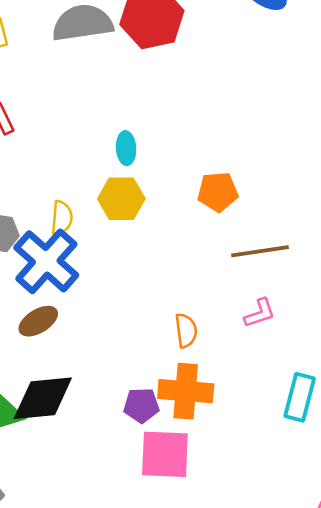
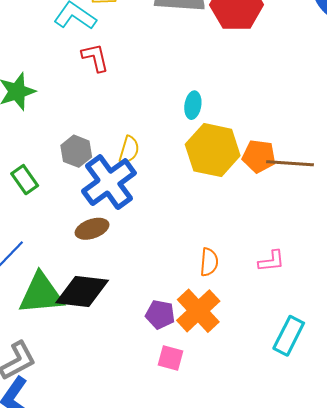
yellow hexagon: (121, 199) -> (213, 150), moved, size x1.4
brown line: (260, 251) -> (290, 163), moved
orange cross: (186, 391) -> (198, 311), turned 30
pink square: (165, 454) -> (170, 358), size x0.6

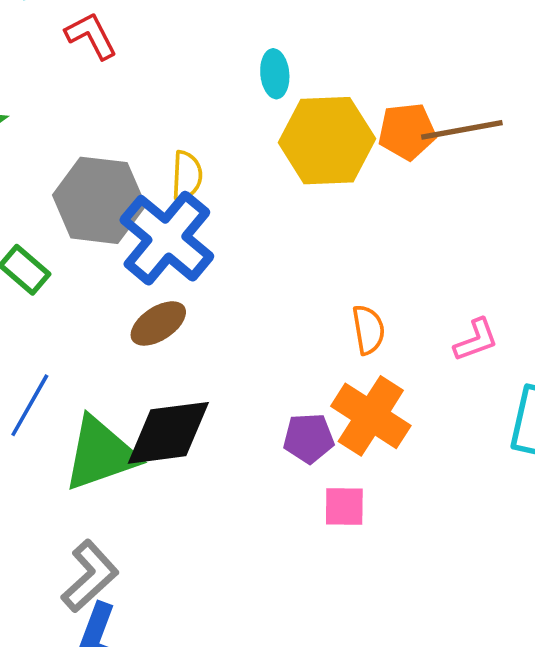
gray hexagon: (76, 151) -> (99, 200), size x1.6
pink L-shape: (271, 261) -> (476, 340), moved

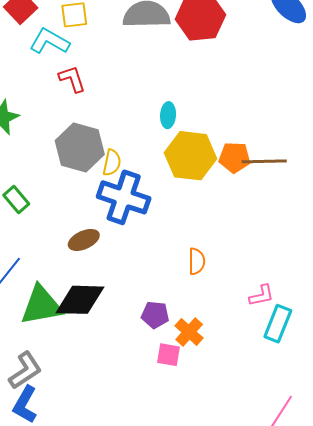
gray hexagon: (99, 200) -> (80, 148), moved
blue cross: (167, 238) -> (124, 197), moved, turned -30
pink L-shape: (476, 340) -> (262, 296), moved
orange cross: (371, 416) -> (189, 332), moved, size x0.7

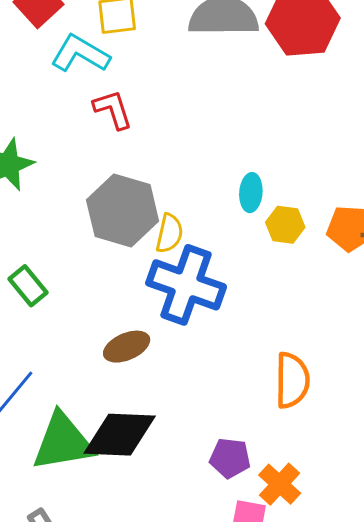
cyan ellipse: (168, 115) -> (251, 193), moved
yellow hexagon: (190, 156) -> (285, 225), size x0.5
orange semicircle: (197, 261) -> (292, 380), size x1.4

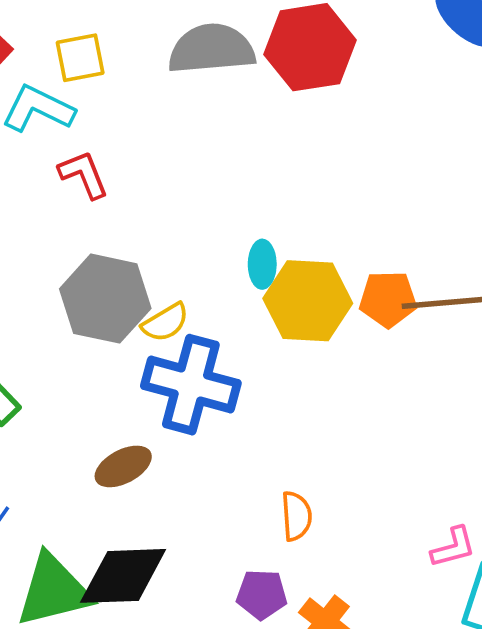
yellow hexagon: (285, 225) -> (308, 301), size x1.8
yellow semicircle: (169, 233) -> (165, 322), turned 51
orange semicircle: (292, 380) -> (296, 516), moved, size x0.7

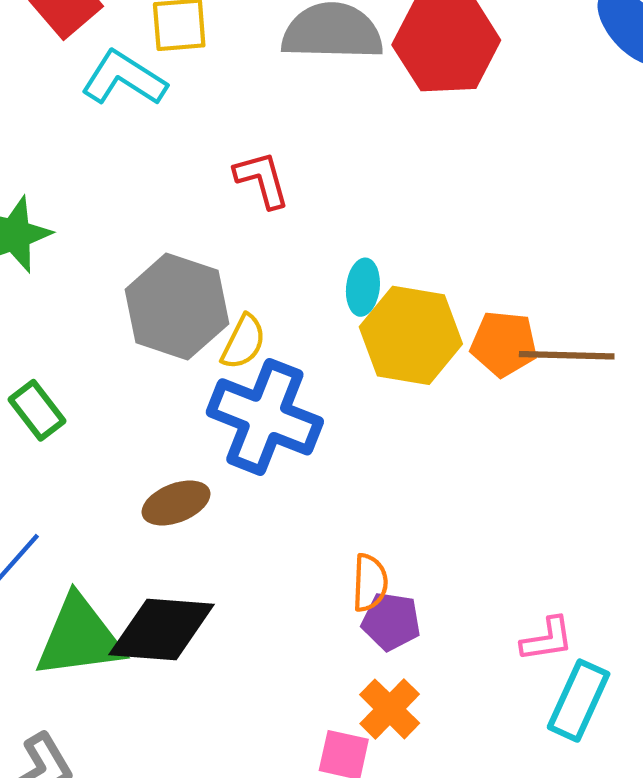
red L-shape: (84, 175) -> (262, 180), moved
yellow semicircle: (165, 322) -> (243, 342), turned -39
purple pentagon: (262, 594) -> (391, 621), moved

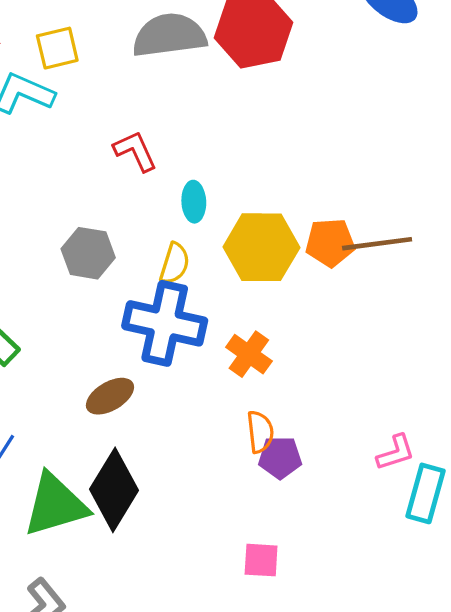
cyan ellipse: (363, 287) -> (194, 202), moved
gray hexagon: (177, 307) -> (88, 253), size x0.7
yellow semicircle: (243, 342) -> (175, 264), moved
black diamond: (162, 630) -> (114, 490), turned -54
orange cross: (390, 709) -> (249, 354), moved

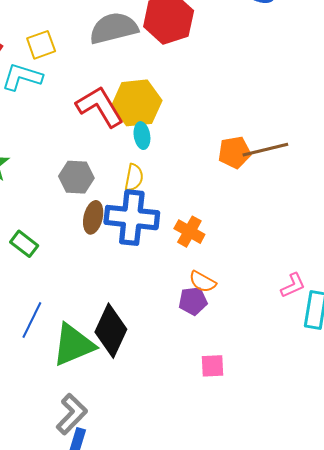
red L-shape: (135, 151) -> (100, 107), size x1.6
yellow hexagon: (261, 247) -> (137, 103), moved
brown ellipse: (110, 396) -> (93, 217), moved, turned -40
orange semicircle: (260, 432) -> (202, 282), turned 132
purple pentagon: (280, 458) -> (193, 301), moved

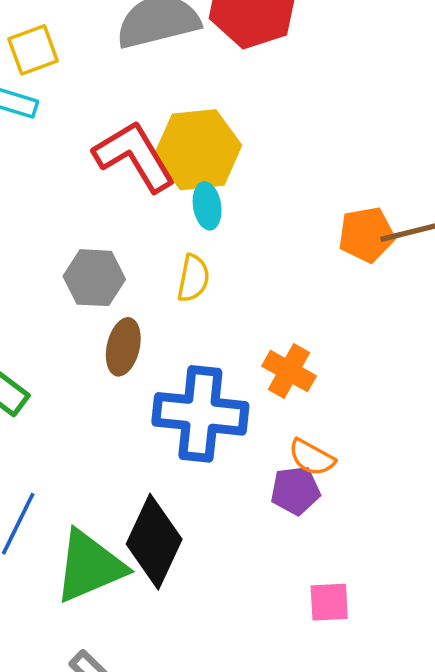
blue cross: (132, 218) -> (200, 414), moved

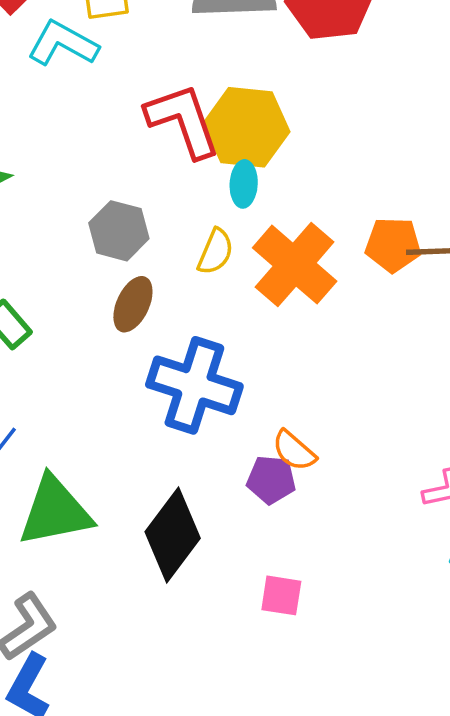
orange cross: (289, 371) -> (295, 265), moved, size x1.6
black diamond: (154, 542) -> (173, 535), moved

